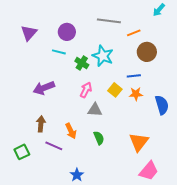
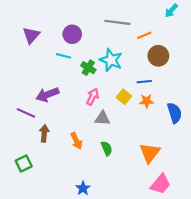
purple line: (54, 146) -> (26, 113), moved

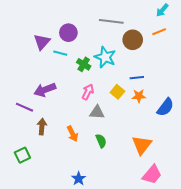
purple triangle: (31, 35) -> (42, 42), moved
orange line: (144, 35) -> (159, 32), moved
brown circle: (158, 56) -> (133, 40), moved
blue semicircle: (175, 113) -> (165, 107), turned 54

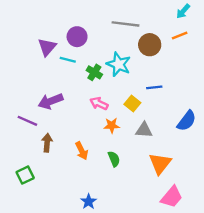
pink arrow: (88, 92) -> (99, 104), turned -91
orange star: (139, 96) -> (112, 125), moved
gray triangle: (97, 112) -> (144, 130), moved

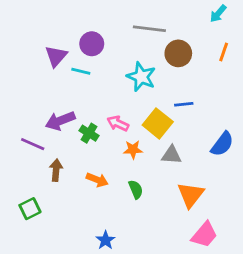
orange line: (180, 35) -> (224, 52), moved, turned -49
green cross: (94, 72) -> (89, 133), moved
yellow square: (132, 104) -> (158, 123), size x1.5
orange arrow: (82, 151) -> (97, 180), turned -42

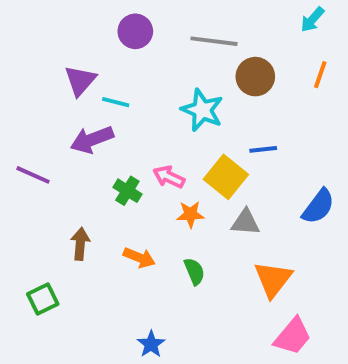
purple circle: (92, 44) -> (135, 31), moved
purple arrow: (60, 121) -> (92, 140), moved
purple line: (33, 144) -> (33, 175), moved

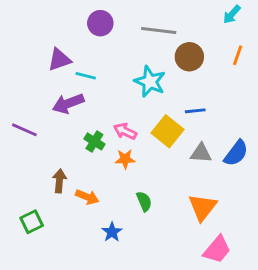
purple triangle: (80, 81) -> (59, 60), turned 30
orange star: (190, 214) -> (125, 159), moved
gray triangle: (245, 222) -> (201, 153), moved
orange arrow: (139, 258) -> (87, 197), moved
blue star: (151, 344) -> (112, 232), moved

